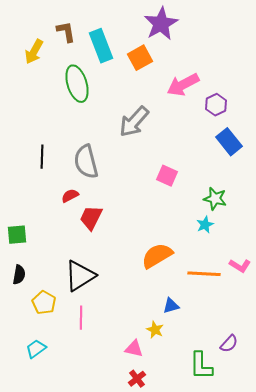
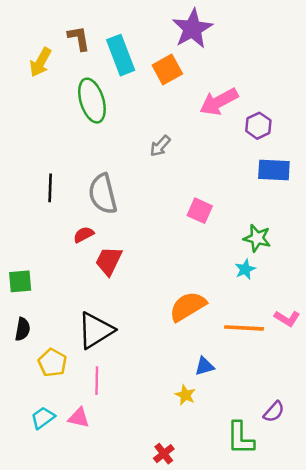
gray arrow: (134, 122) -> (160, 146), size x0.6
blue rectangle: (229, 142) -> (274, 170), turned -48
pink triangle: (134, 349) -> (79, 418), moved

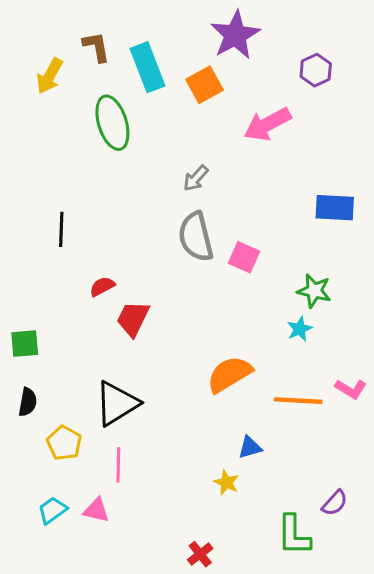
purple hexagon: (258, 126) -> (316, 70), moved
gray semicircle: (103, 194) -> (196, 237), moved

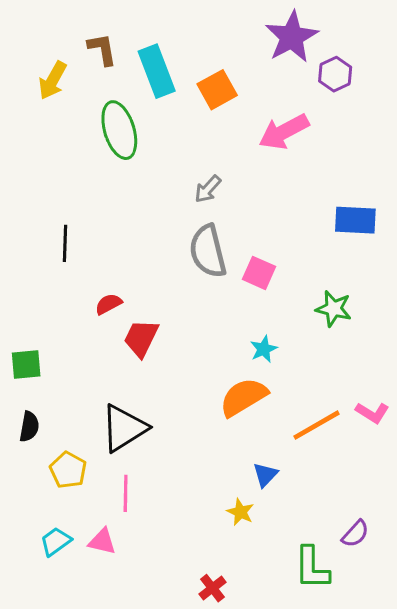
purple star: (235, 35) -> (292, 37), moved
cyan star: (300, 329) -> (264, 349), moved
orange line: (298, 401) -> (316, 425), turned -33
blue triangle: (250, 447) -> (265, 475), turned -30

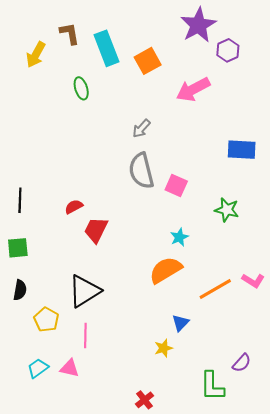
green ellipse: (119, 130) -> (81, 88), size x0.6
black line: (65, 243) -> (20, 200), moved
yellow star: (240, 512) -> (164, 348), turned 30

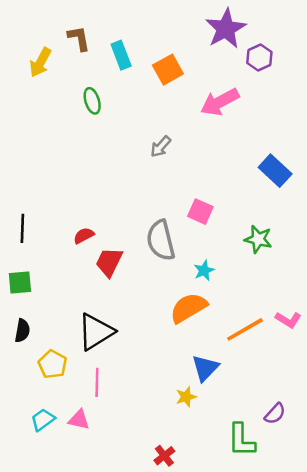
cyan rectangle: (106, 48) -> (121, 55), size x0.7
blue rectangle: (242, 150) -> (275, 171), turned 40
gray semicircle: (141, 171) -> (161, 240), moved
blue triangle: (180, 323) -> (205, 368), size x1.4

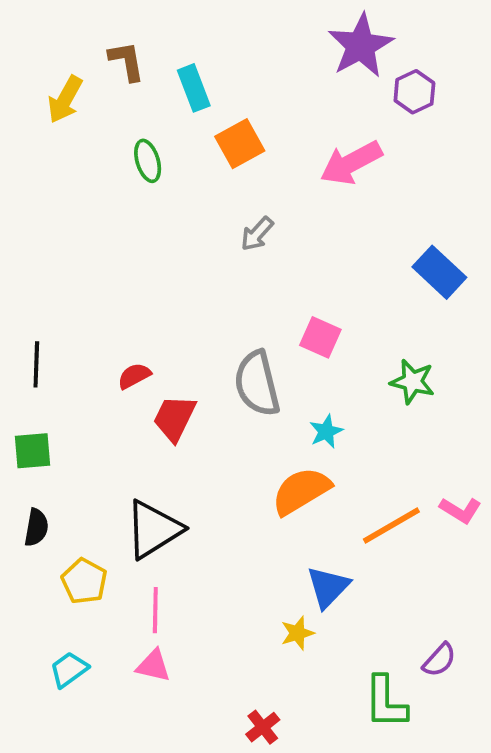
orange square: (168, 70) -> (240, 144), moved
pink triangle: (79, 420) -> (153, 666), moved

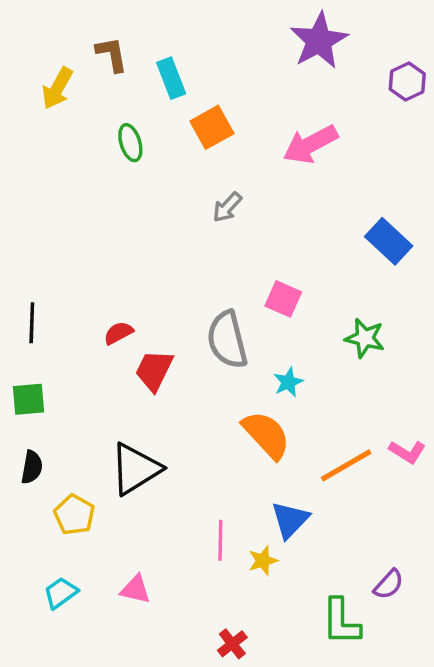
purple hexagon: (414, 92) -> (407, 81), moved
orange semicircle: (301, 491) -> (266, 435), turned 78
pink line: (155, 610) -> (220, 540), moved

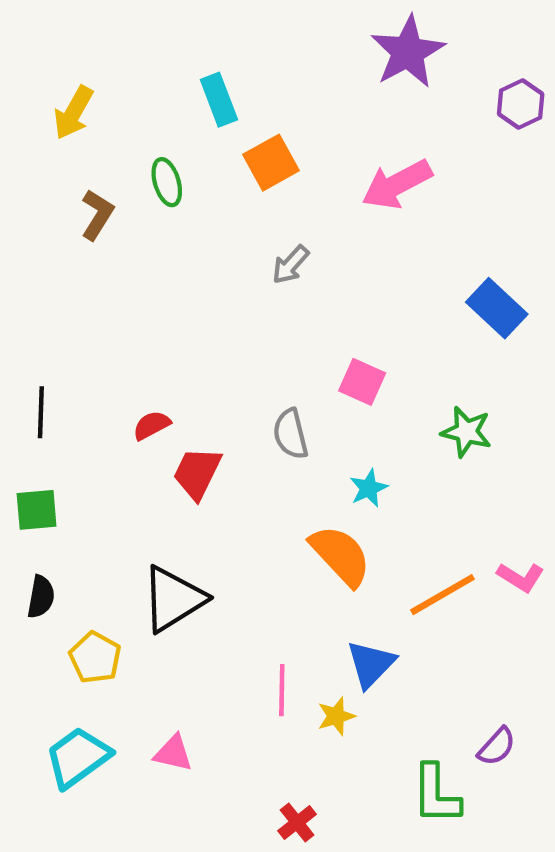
brown L-shape: (112, 54) -> (97, 215), moved, turned 42
gray semicircle: (227, 340) -> (291, 434), size x0.7
cyan trapezoid: (61, 593) -> (78, 757), size x1.5

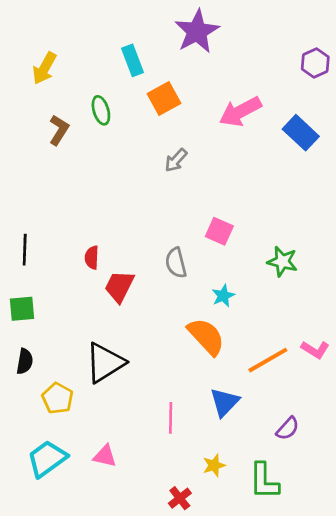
purple star: (408, 52) -> (197, 31), moved
blue rectangle: (497, 308) -> (301, 133), moved
red semicircle: (152, 425) -> (92, 258), turned -60
yellow star: (336, 716) -> (214, 465), moved
purple semicircle: (497, 747) -> (288, 428), moved

